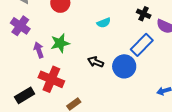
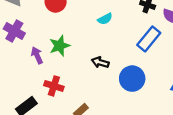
blue circle: (124, 66) -> (132, 79), moved
red cross: (51, 79) -> (54, 86), size x0.7

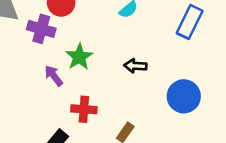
purple cross: (14, 31) -> (41, 29), moved
blue circle: (132, 79) -> (184, 96), moved

